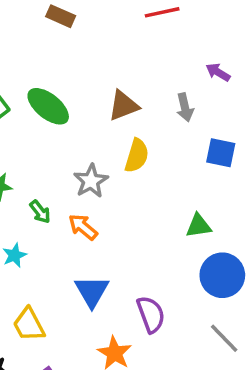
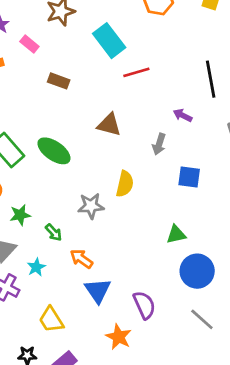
brown triangle: (123, 106) -> (109, 125), moved, turned 40
gray arrow: (185, 107) -> (159, 144), turned 35
gray star: (91, 181) -> (91, 206), turned 30
orange arrow: (83, 227) -> (81, 259), moved

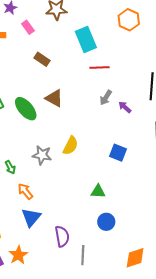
brown triangle: (109, 125) -> (54, 98), moved
gray arrow: (159, 144) -> (106, 98), moved
blue circle: (197, 271) -> (106, 222), size x0.7
gray line: (202, 319) -> (83, 255), moved, turned 36
orange star: (119, 337) -> (18, 255), moved

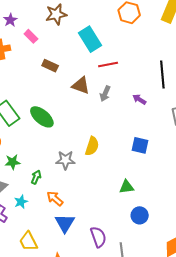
brown triangle: (54, 98) -> (81, 85), moved
gray arrow: (106, 98) -> (105, 94), moved
green arrow: (10, 167) -> (36, 177), turned -120

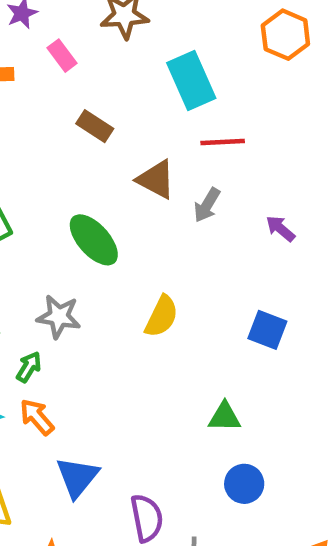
green ellipse: (42, 117) -> (94, 240), moved
gray star: (65, 160) -> (59, 317), moved
orange arrow: (55, 199) -> (37, 417), moved

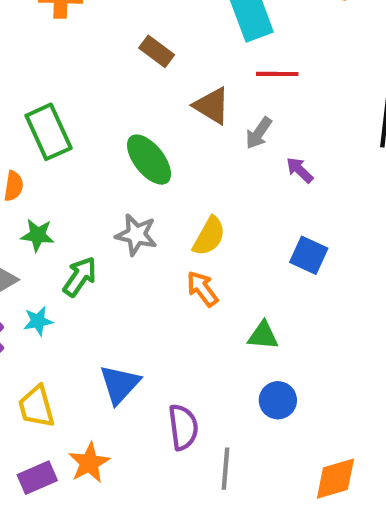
purple arrow: (280, 229) -> (300, 170), moved
gray star: (59, 317) -> (136, 235), moved
green arrow: (29, 367) -> (80, 277), size x1.4
orange arrow: (37, 417) -> (202, 289), moved

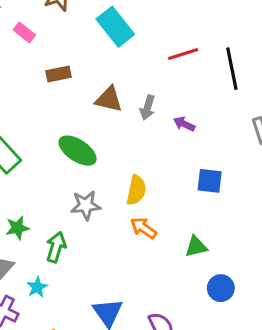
brown rectangle: (157, 51) -> (58, 74), turned -30
red line: (277, 74) -> (183, 54), moved

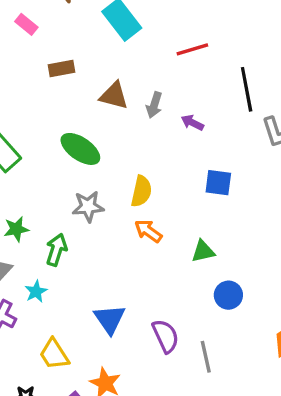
black line: (232, 69) -> (247, 89), moved

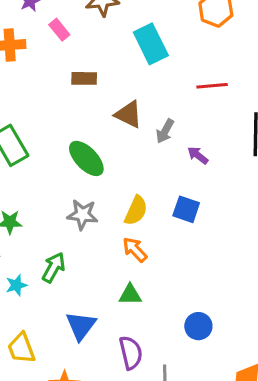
blue square: (218, 183) -> (186, 209), moved
green arrow: (56, 250) -> (54, 267), moved
green triangle: (203, 251) -> (130, 295), moved

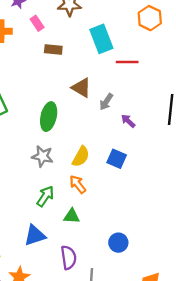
brown rectangle: (84, 78) -> (53, 49), moved
red line: (212, 86) -> (127, 62), moved
green ellipse: (86, 158) -> (49, 117), turned 52
green arrow: (54, 267) -> (45, 196), moved
blue triangle: (81, 326) -> (35, 235), turned 30

